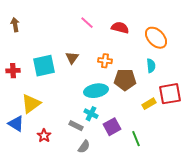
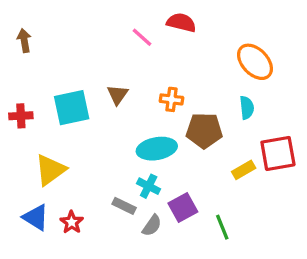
red semicircle: (120, 28) -> (181, 23), moved
blue triangle: (16, 124) -> (36, 217), moved
gray semicircle: (84, 147) -> (152, 226), moved

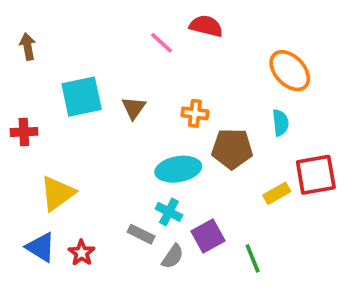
cyan square: (72, 108) -> (82, 97), moved

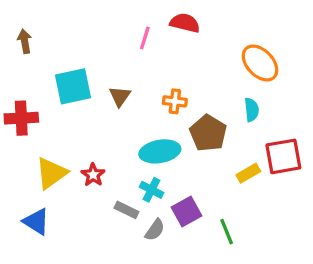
pink line: (161, 43) -> (145, 38), turned 65
red cross: (24, 132) -> (21, 118), size x1.4
brown pentagon: (232, 149) -> (208, 133), turned 30
red star: (82, 253) -> (93, 175), moved

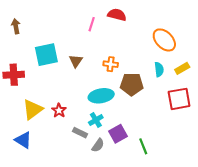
brown pentagon: (208, 133) -> (132, 84), turned -30
yellow rectangle: (248, 173) -> (182, 68), moved
cyan cross: (151, 190) -> (96, 120), turned 32

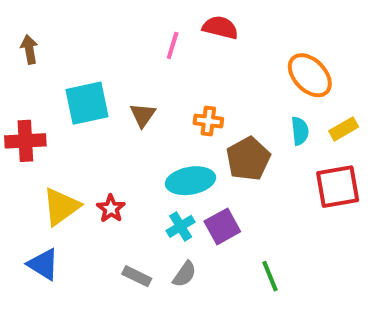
brown pentagon: (132, 84) -> (248, 159), turned -30
gray rectangle: (80, 133) -> (137, 276), moved
purple square: (118, 134) -> (222, 226), moved

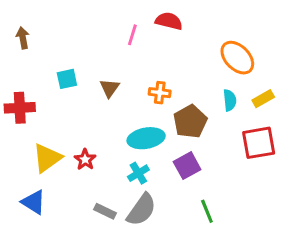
cyan square: (87, 103) -> (67, 79), size x0.6
purple square: (222, 226) -> (187, 166), moved
gray semicircle: (185, 274) -> (141, 210), size x1.6

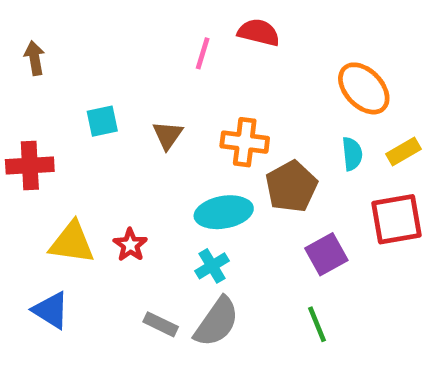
orange cross: (160, 93) -> (245, 142), size x1.4
yellow triangle: (47, 158) -> (72, 243), turned 44
purple square: (187, 166) -> (326, 254), moved

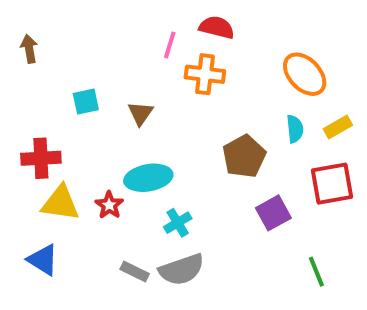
orange cross: (245, 142) -> (205, 74), moved
red cross: (30, 166) -> (41, 158), moved
cyan ellipse: (224, 212) -> (148, 178), moved
gray semicircle: (217, 322) -> (182, 270), turned 36
green line: (317, 324) -> (316, 272), moved

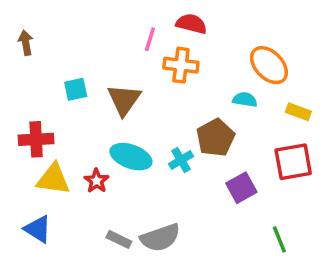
brown triangle: (141, 113) -> (124, 100), size x1.5
yellow rectangle: (338, 127) -> (298, 112), turned 50
cyan semicircle: (295, 129) -> (245, 100), moved, turned -75
cyan ellipse: (148, 178) -> (131, 157), turned 30
cyan cross: (178, 223) -> (181, 160), moved

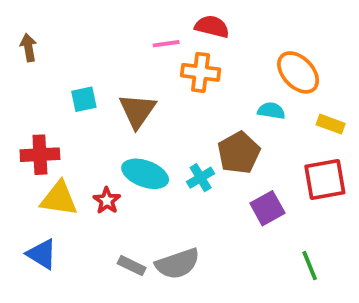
pink line: (150, 39) -> (166, 44), turned 65

